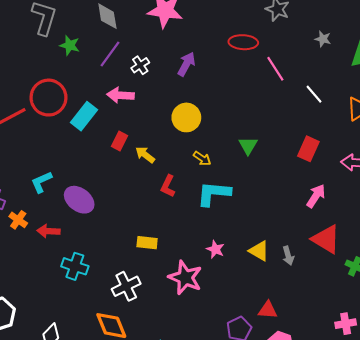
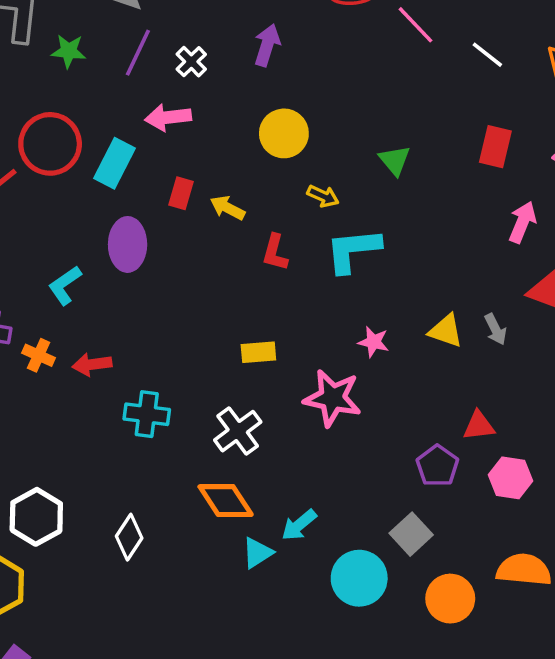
purple ellipse: (79, 200) -> (128, 244), moved, turned 64

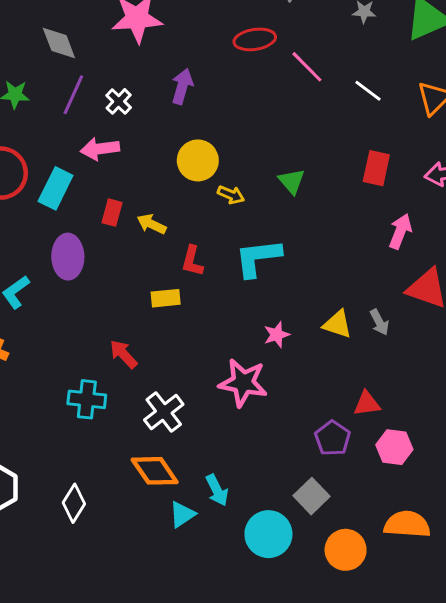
yellow arrow: (323, 196) -> (231, 195), moved
pink star: (373, 342) -> (277, 335), turned -30
yellow rectangle: (258, 352) -> (166, 298), moved
red arrow: (92, 364) -> (123, 354), moved, turned 56
cyan arrow: (299, 525) -> (217, 490), turned -76

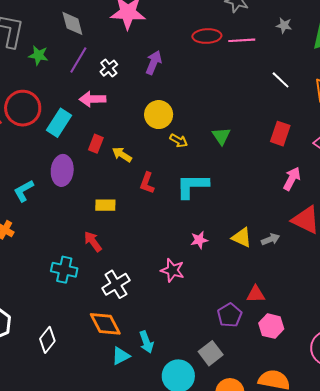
pink line: (307, 67) -> (242, 40), moved, turned -55
yellow rectangle: (166, 298) -> (105, 205), moved
gray arrow: (379, 322) -> (271, 239), turned -90
pink star: (243, 383) -> (173, 270), size x0.7

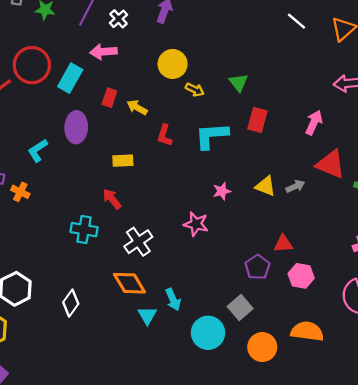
red rectangle: (280, 134) -> (257, 120), moved
cyan triangle: (121, 356) -> (147, 315), turned -30

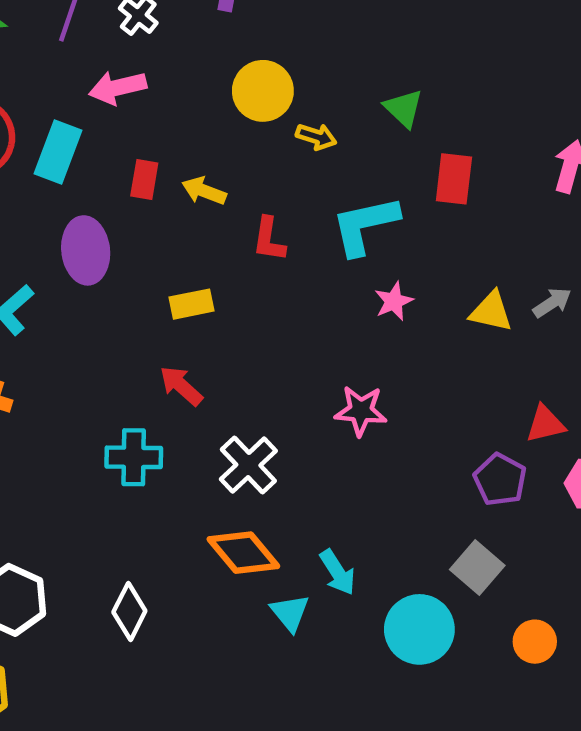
pink star: (222, 191) -> (394, 301), moved
orange circle: (262, 347) -> (535, 642), size x0.7

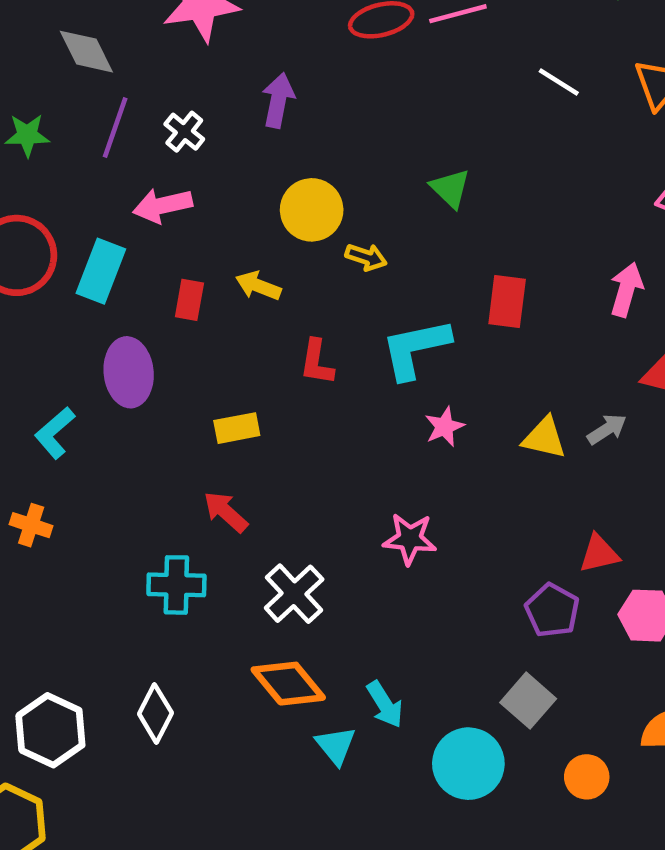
green triangle: (404, 108) -> (450, 188), moved
yellow arrow: (204, 191) -> (258, 286), moved
white diamond: (129, 612) -> (155, 713), moved

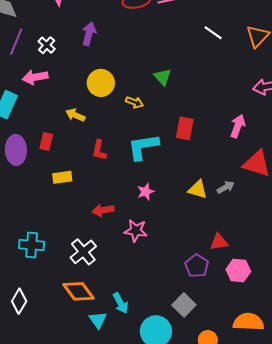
yellow arrow: (366, 257) -> (134, 102), moved
red rectangle: (189, 300) -> (46, 141), moved
pink star: (444, 427) -> (146, 192), moved
red arrow: (226, 512) -> (103, 210), moved, turned -55

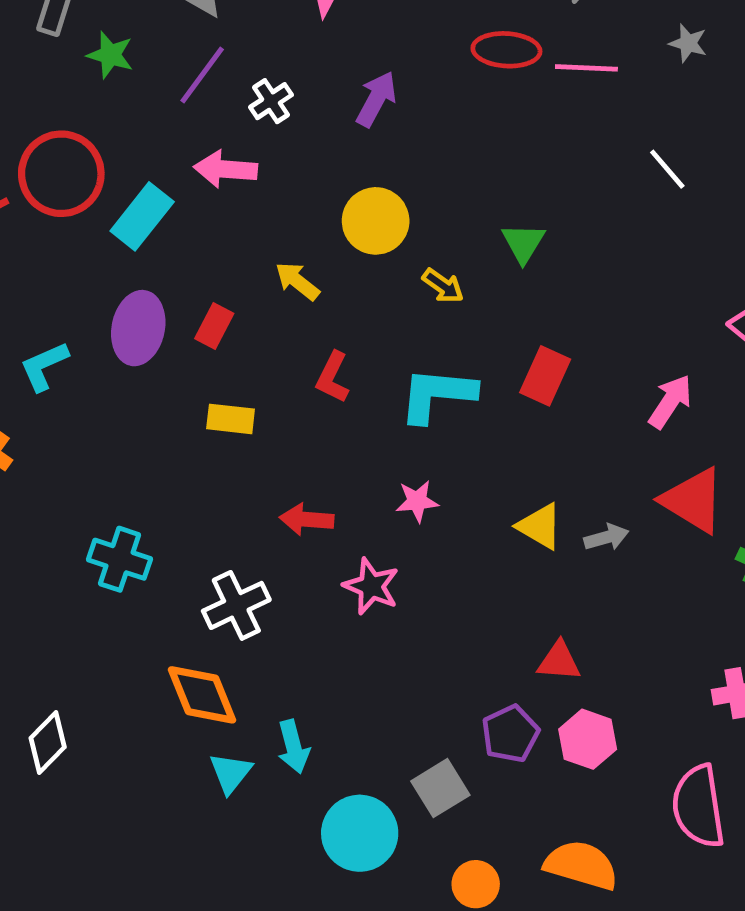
purple pentagon: (197, 266) -> (510, 734), moved
white diamond: (19, 301) -> (48, 743), moved

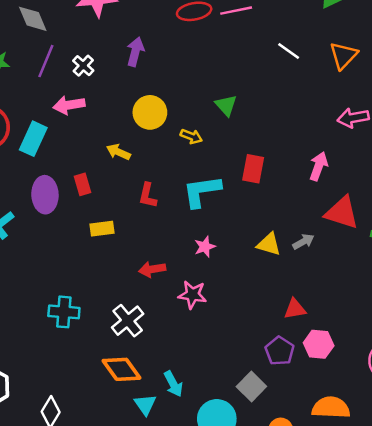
red rectangle: (214, 326) -> (83, 184), turned -30

